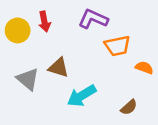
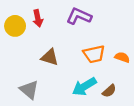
orange trapezoid: (117, 46) -> (94, 54), moved
gray triangle: (28, 79) -> (29, 90), moved
cyan arrow: (82, 96) -> (84, 87), moved

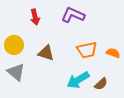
yellow circle: (15, 26) -> (14, 45), moved
gray triangle: (29, 90) -> (16, 72), moved

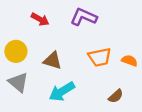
red arrow: (35, 17) -> (40, 19), turned -49
cyan arrow: (78, 80) -> (62, 92), moved

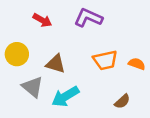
gray triangle: (18, 82) -> (33, 87), moved

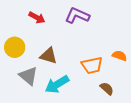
orange trapezoid: (105, 60) -> (92, 65), moved
brown semicircle: (122, 101) -> (107, 89), turned -96

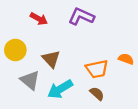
brown triangle: (49, 56) -> (51, 59), turned 30
brown semicircle: (107, 89) -> (97, 94), moved

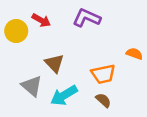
yellow circle: (15, 50) -> (16, 31), moved
orange semicircle: (126, 59) -> (134, 54), moved

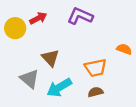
red arrow: (41, 20) -> (38, 18), turned -56
brown semicircle: (103, 100) -> (96, 92), turned -56

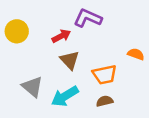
red arrow: (38, 18) -> (61, 36), moved
brown triangle: (50, 58) -> (70, 60), moved

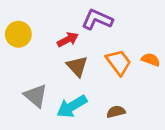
orange trapezoid: (105, 75) -> (119, 62), moved, turned -115

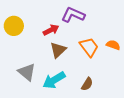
brown triangle: (77, 66) -> (58, 50), turned 30
brown semicircle: (116, 112) -> (87, 84), turned 136

